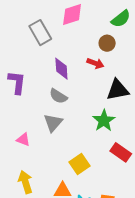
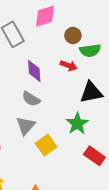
green semicircle: (121, 19) -> (90, 51), moved, turned 30
brown circle: (107, 43) -> (73, 35), moved
yellow square: (79, 164) -> (46, 145), moved

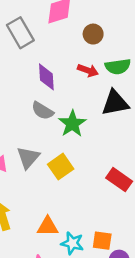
green semicircle: (90, 51) -> (118, 67), moved
green star: (77, 124) -> (72, 124), moved
gray triangle: (26, 126) -> (28, 157), moved

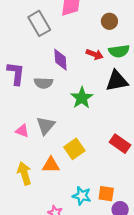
brown circle: (93, 34) -> (109, 21), moved
gray semicircle: (42, 111) -> (43, 83), moved, turned -30
yellow square: (61, 167) -> (74, 149), moved
orange triangle: (48, 226) -> (51, 165), moved

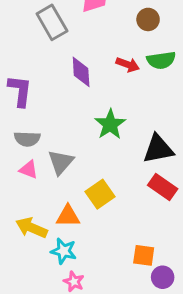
black triangle: (117, 81) -> (158, 149), moved
gray semicircle: (43, 83) -> (27, 139), moved
yellow arrow: (24, 173) -> (32, 228), turned -50
cyan star: (82, 196) -> (64, 251), moved

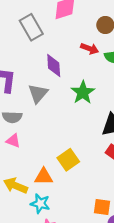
red arrow: (128, 65) -> (90, 49), moved
green star: (110, 124) -> (83, 92), moved
gray triangle: (61, 162) -> (38, 94), moved

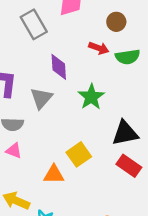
yellow square: (68, 160) -> (79, 154), moved
orange triangle: (44, 177) -> (54, 174), moved

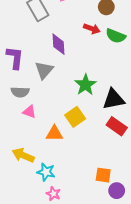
green semicircle: (128, 57) -> (116, 36), turned 30
green star: (91, 97) -> (86, 85), moved
pink triangle: (14, 151) -> (29, 112), moved

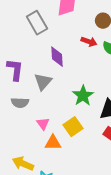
pink triangle: (29, 112) -> (43, 124), moved, turned 32

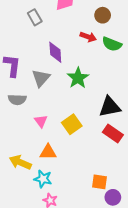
gray rectangle: (37, 23) -> (35, 17), size x0.7
green star: (83, 96) -> (78, 78), moved
orange triangle: (53, 143) -> (48, 152), moved

